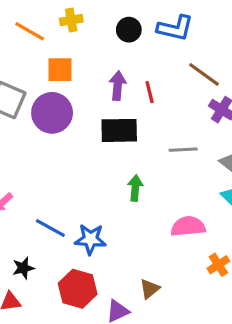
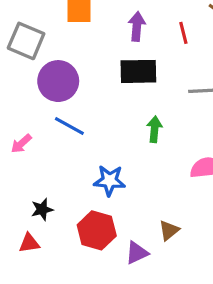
red line: (150, 92) -> (183, 33), moved
purple circle: (52, 113) -> (58, 81), moved
blue line: (50, 228) -> (69, 126), moved

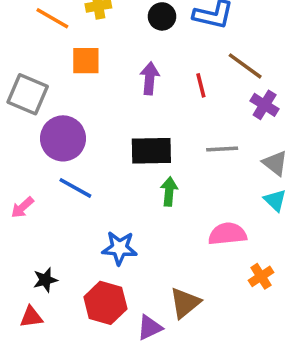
black rectangle: (138, 71) -> (151, 151), moved
brown triangle: (169, 230) -> (185, 303), size x1.4

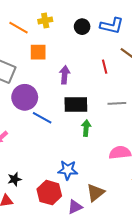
purple arrow: (150, 78) -> (65, 75), moved
blue line: (75, 188) -> (42, 118), moved
blue star: (120, 248) -> (68, 170), moved

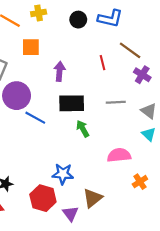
green arrow: (86, 128) -> (83, 129), turned -35
purple triangle: (75, 207) -> (71, 214), turned -42

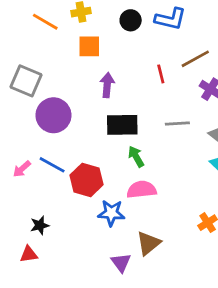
orange square: (31, 47) -> (89, 46), moved
brown line: (130, 50) -> (195, 59), turned -65
blue line: (35, 118) -> (52, 165), moved
pink semicircle: (119, 155) -> (142, 190), moved
red hexagon: (43, 198) -> (87, 180), moved

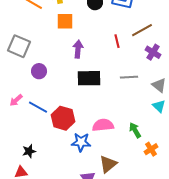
purple circle: (53, 115) -> (39, 71), size x0.6
green arrow: (136, 157) -> (135, 130), moved
pink arrow: (22, 169) -> (16, 100), moved

